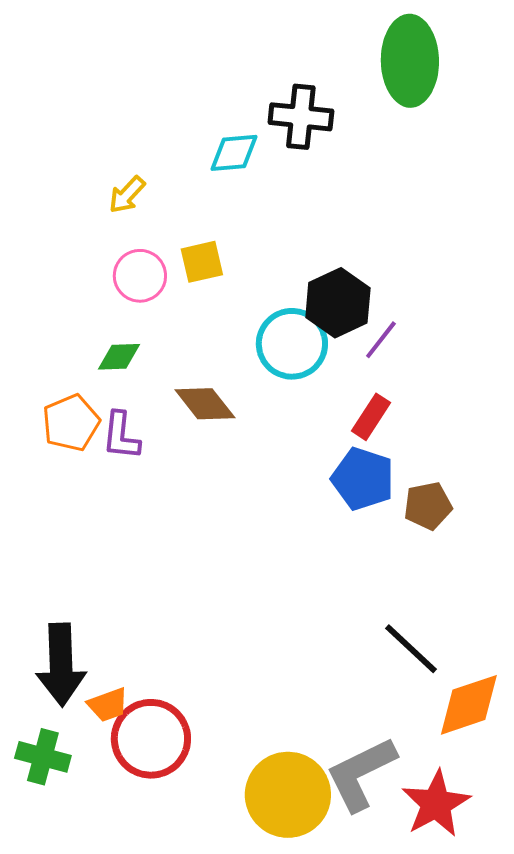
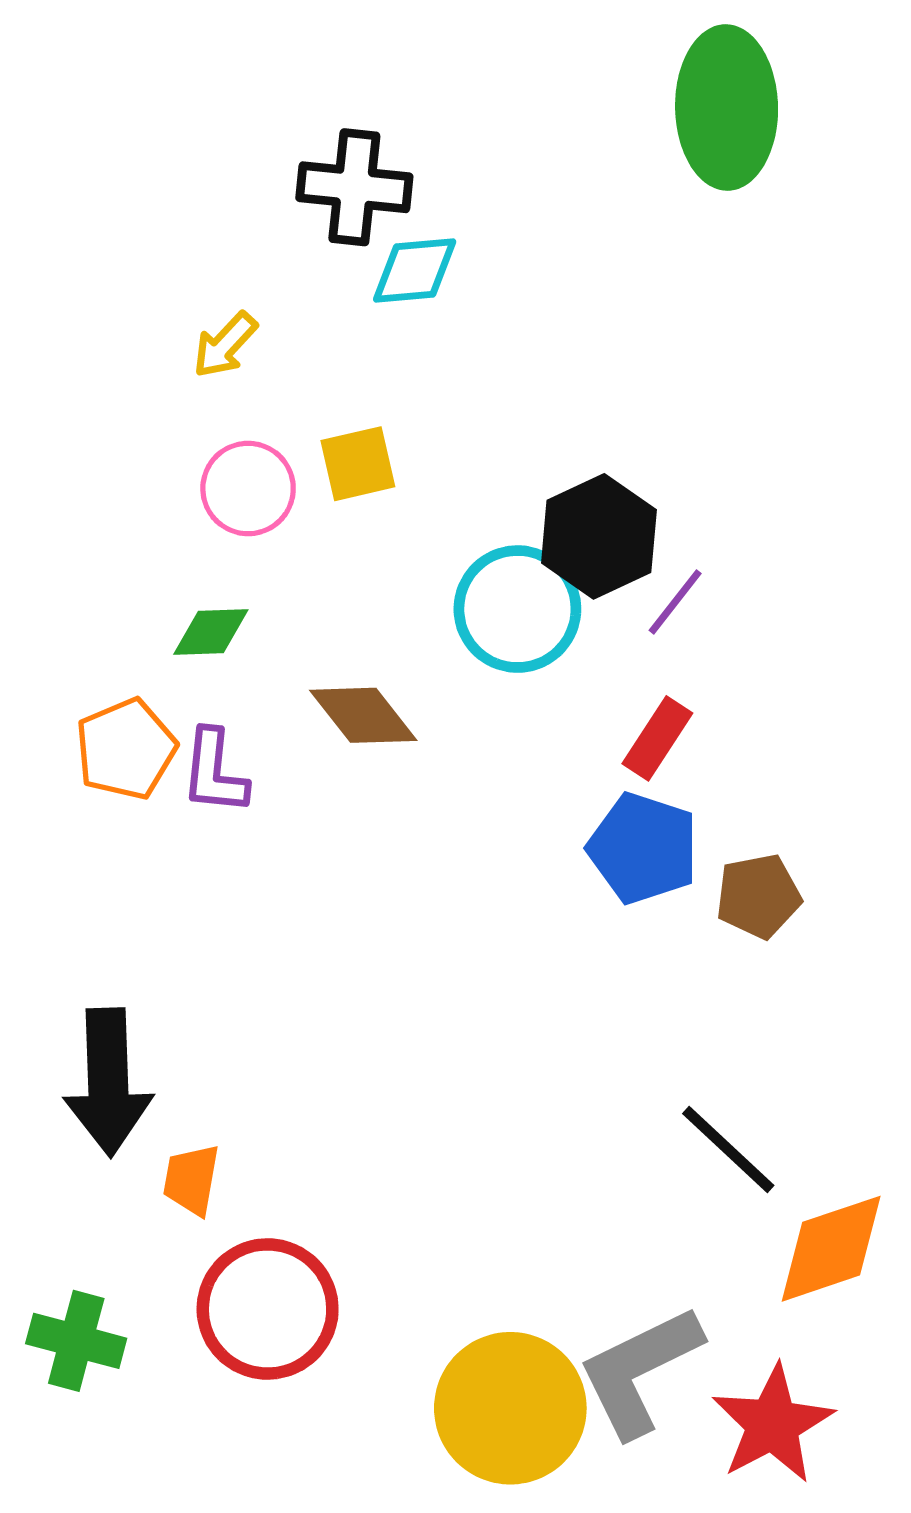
black cross: (301, 117) -> (354, 187), moved
black arrow: (61, 665) -> (108, 1082), moved
orange trapezoid: (108, 705) -> (191, 1180), moved, turned 120

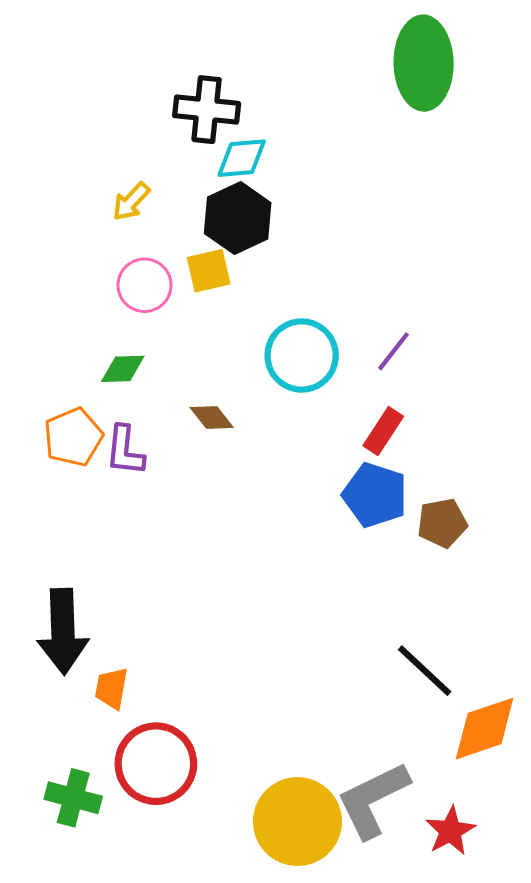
black hexagon: (599, 536) -> (238, 218), moved
brown diamond: (363, 715) -> (212, 417), size x0.7
green cross: (76, 1341) -> (73, 798), moved
red star: (773, 1424) -> (450, 831), size x0.7

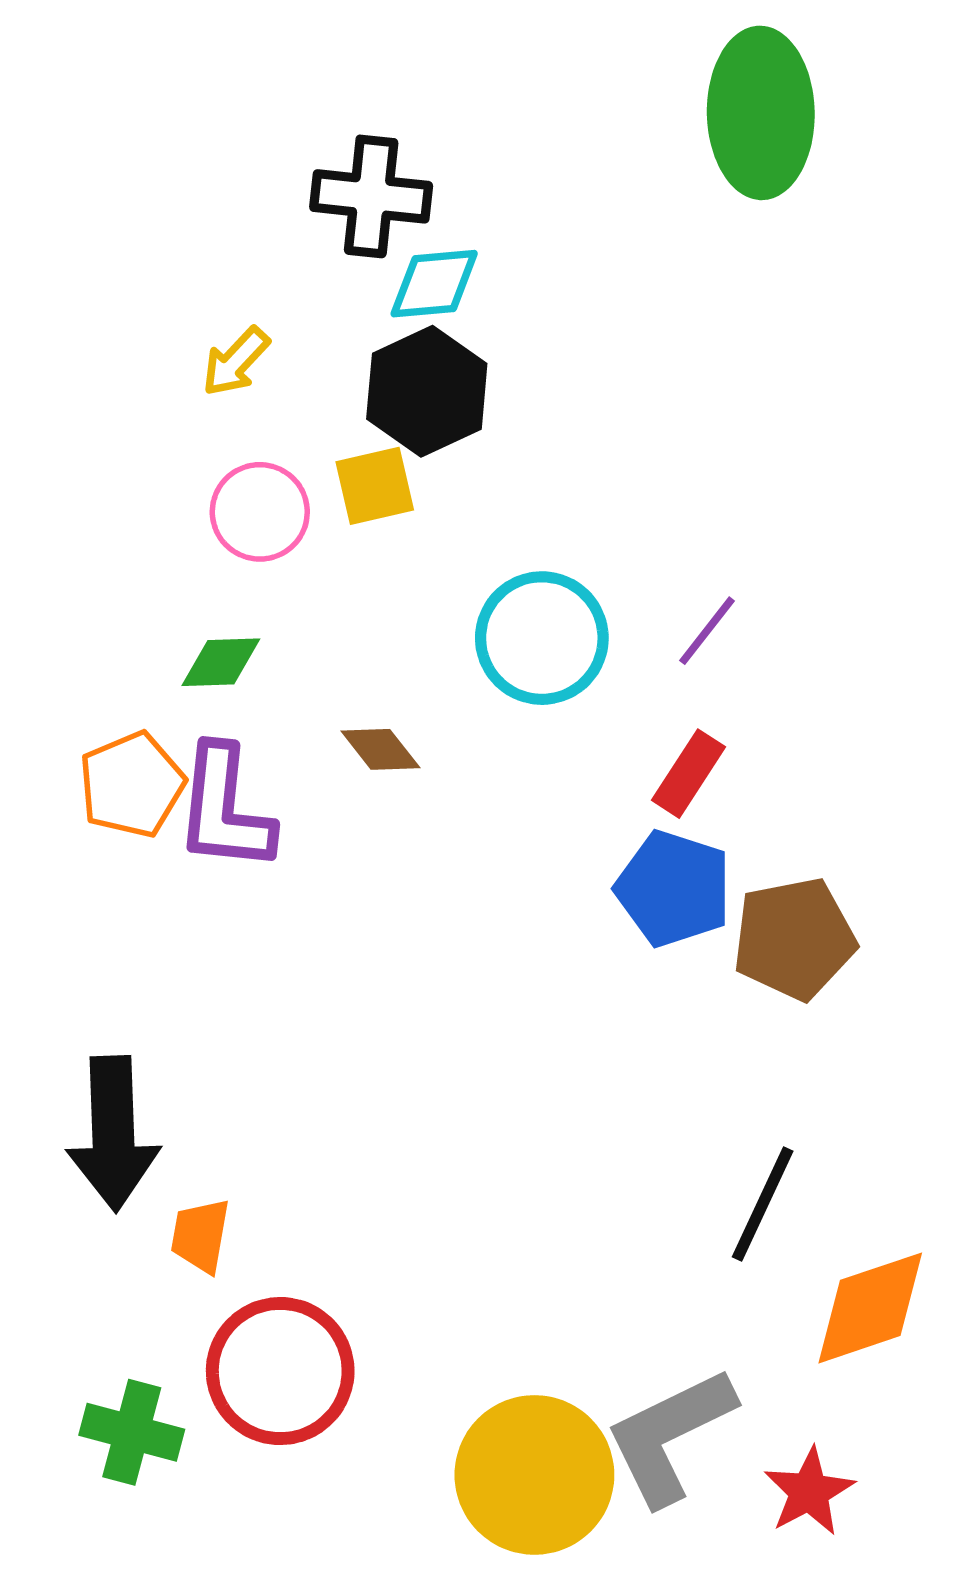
purple L-shape: (125, 451) -> (225, 809), size x1.4
brown pentagon: (442, 523) -> (794, 939), size x1.4
black line: (425, 671) -> (763, 1204), turned 72

